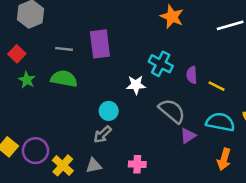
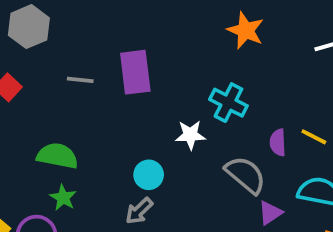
purple semicircle: (192, 75) -> (278, 143), moved
green semicircle: (64, 79) -> (57, 156), moved
green star: (27, 80) -> (63, 198), moved

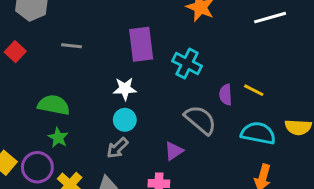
purple rectangle: (135, 72) -> (141, 44), moved
white star: (190, 135) -> (125, 89), moved
purple triangle: (270, 213) -> (174, 151), moved

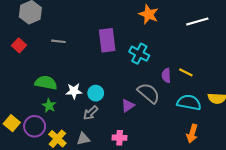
white star: (125, 89) -> (74, 91), moved
purple triangle: (174, 151) -> (128, 106), moved

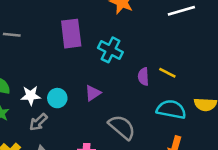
gray semicircle: (149, 93) -> (122, 127), moved
purple triangle: (128, 106) -> (93, 93), moved
gray arrow: (91, 113) -> (38, 122), moved

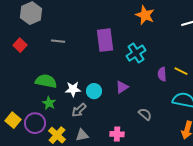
cyan cross: (110, 50) -> (136, 53), turned 30
gray semicircle: (122, 127) -> (145, 114), size x0.6

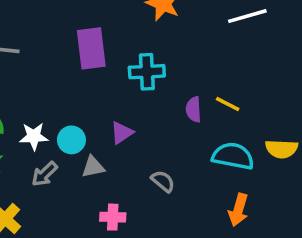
cyan cross: (136, 53) -> (147, 72), turned 30
gray triangle: (82, 135) -> (93, 167), moved

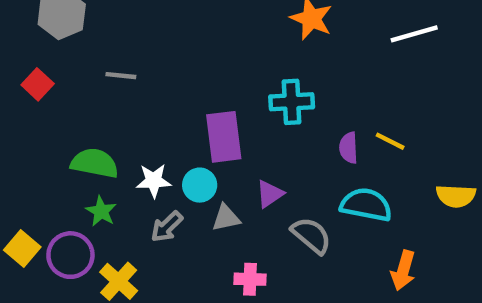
purple rectangle: (91, 48) -> (224, 137), moved
purple triangle: (122, 133) -> (270, 194), moved
cyan semicircle: (233, 156) -> (366, 205), moved
gray semicircle: (163, 181) -> (311, 235), size x1.4

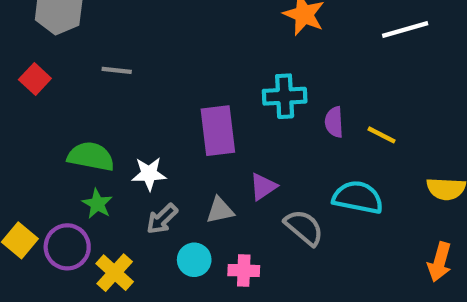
purple semicircle: (349, 148) -> (334, 122), moved
cyan circle: (200, 185) -> (194, 260), moved
orange arrow: (403, 270) -> (440, 262), moved

